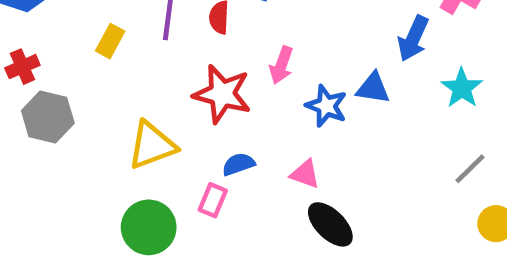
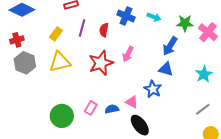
blue arrow: (413, 38) -> (170, 46), moved
red star: (222, 94) -> (101, 63), turned 30
blue star: (326, 106) -> (153, 89), moved
yellow triangle: (152, 145) -> (60, 62), moved
blue semicircle: (238, 164) -> (112, 109), moved

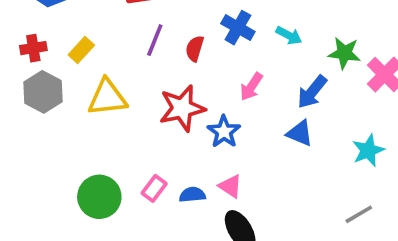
yellow rectangle: (56, 34) -> (81, 50), moved
pink arrow: (128, 54) -> (251, 87), moved
blue star: (153, 89) -> (224, 132), moved

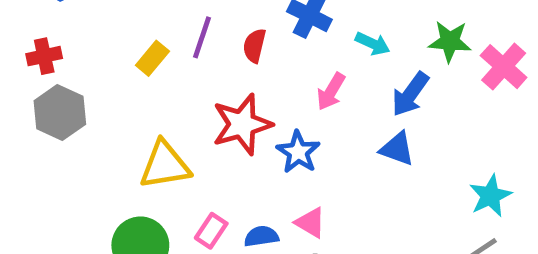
cyan arrow: (289, 35) -> (373, 44), moved
yellow rectangle: (81, 50) -> (152, 58), moved
yellow triangle: (107, 98) -> (165, 165), moved
cyan star: (368, 150) -> (490, 196), moved

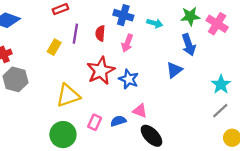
pink arrow: (331, 92) -> (127, 43), moved
blue arrow: (410, 94) -> (189, 45), moved, turned -45
blue triangle: (397, 149) -> (174, 70), turned -48

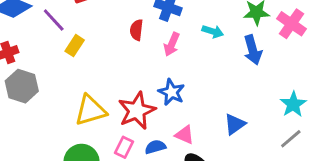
cyan arrow: (155, 23) -> (213, 31), moved
purple line: (75, 34) -> (54, 20), moved, turned -54
blue triangle: (174, 70) -> (235, 124), moved
red star: (101, 71) -> (137, 111), moved

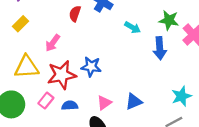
pink arrow: (172, 44) -> (53, 43), moved
yellow rectangle: (75, 46) -> (20, 24), moved
blue star: (172, 92) -> (91, 67), turned -30
pink triangle: (185, 135) -> (104, 103), moved, turned 49

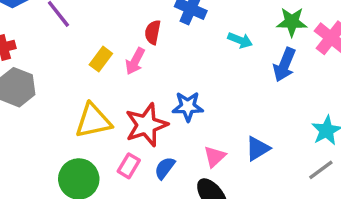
yellow rectangle: (20, 24) -> (101, 59), moved
pink arrow: (53, 43) -> (135, 61), moved
blue arrow: (160, 48) -> (284, 65), turned 35
blue semicircle: (70, 105) -> (165, 168), turned -42

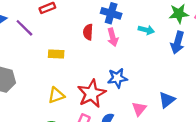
yellow rectangle: (101, 59) -> (56, 54), turned 63
pink arrow: (135, 61) -> (113, 37), moved, turned -36
yellow triangle: (93, 121) -> (56, 95), size x0.7

